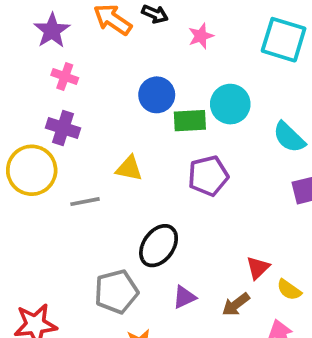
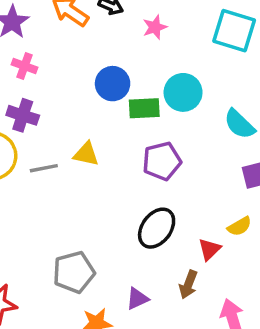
gray line: (85, 202) -> (44, 168), moved
black ellipse: (159, 246) -> (157, 228), moved
yellow semicircle: (289, 290) -> (239, 226), moved, turned -65
purple triangle: (184, 297) -> (137, 299), moved
brown arrow: (236, 304) -> (188, 284), turned -32

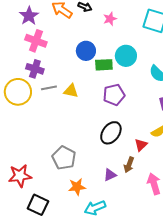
pink cross: (24, 66) -> (36, 41), size x1.5
gray line: (44, 168) -> (49, 88), moved
gray pentagon: (74, 272) -> (64, 158), turned -30
purple triangle: (137, 299) -> (110, 175), moved

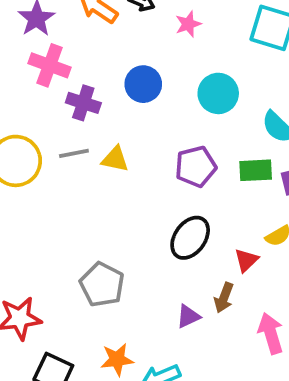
green rectangle: (104, 65) -> (256, 170), moved
purple cross: (35, 69) -> (83, 103), moved
orange star: (77, 187) -> (117, 360), moved

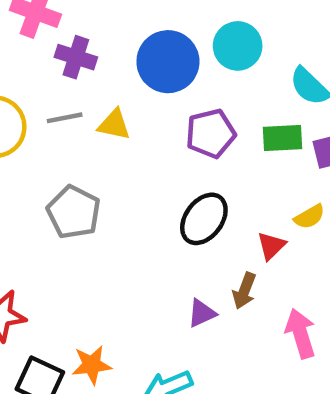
blue circle: (143, 84) -> (168, 62), moved, size x1.4
gray pentagon: (102, 285) -> (74, 212), moved
orange star: (117, 360) -> (92, 365), moved

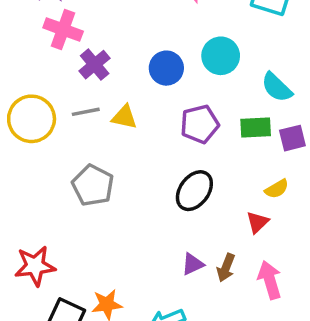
purple cross: (76, 57) -> (95, 65), turned 32
blue circle: (168, 62) -> (166, 68), size x0.7
red triangle: (271, 246) -> (257, 222), moved
brown arrow: (244, 291) -> (226, 268), moved

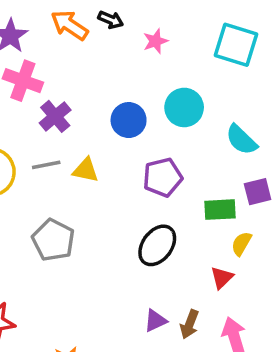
green rectangle: (256, 128) -> (220, 210), moved
yellow semicircle: (277, 189) -> (241, 244), turned 150

